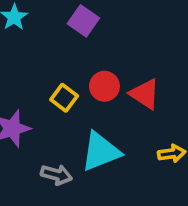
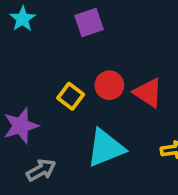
purple square: (83, 21) -> (89, 22), turned 36
gray arrow: (56, 175) -> (41, 170), moved, turned -44

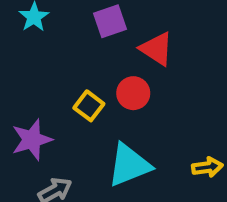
red triangle: (148, 93) -> (157, 49), moved

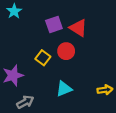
purple square: (110, 21) -> (54, 25), moved
cyan triangle: (129, 165) -> (64, 89), size x0.7

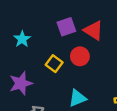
cyan star: (14, 11) -> (22, 39), moved

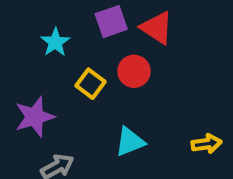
cyan star: (22, 39) -> (55, 42), moved

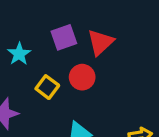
red triangle: (157, 28) -> (100, 42), turned 44

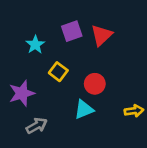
red circle: (82, 77) -> (95, 84), moved

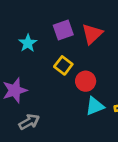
yellow square: (58, 72) -> (63, 65), moved
cyan triangle: (84, 109) -> (95, 106), moved

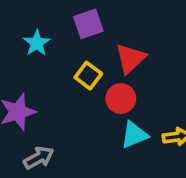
red triangle: (92, 34) -> (130, 58), moved

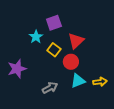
cyan star: (37, 43) -> (36, 37), moved
gray arrow: (39, 158) -> (50, 88), moved

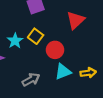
cyan star: (36, 37) -> (15, 41), moved
red triangle: (76, 41) -> (76, 20), moved

